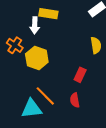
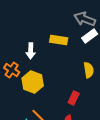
yellow rectangle: (48, 14) -> (59, 40), moved

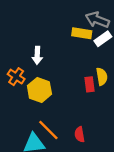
yellow rectangle: (59, 40) -> (82, 33), moved
red rectangle: (74, 98) -> (90, 84), moved, turned -32

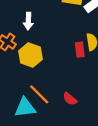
red semicircle: (80, 134) -> (70, 99), turned -40

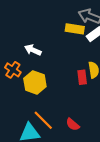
white arrow: (28, 21) -> (33, 50), turned 112

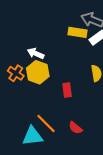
red rectangle: (82, 77) -> (67, 90), moved
yellow hexagon: (35, 82) -> (38, 72), moved

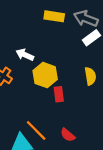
yellow rectangle: (78, 32) -> (54, 16), moved
yellow hexagon: (38, 72) -> (45, 75), moved

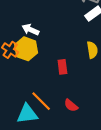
yellow hexagon: (45, 75) -> (26, 49), moved

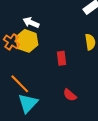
orange line: (41, 101) -> (20, 84), moved
cyan triangle: (27, 114) -> (28, 103), turned -40

